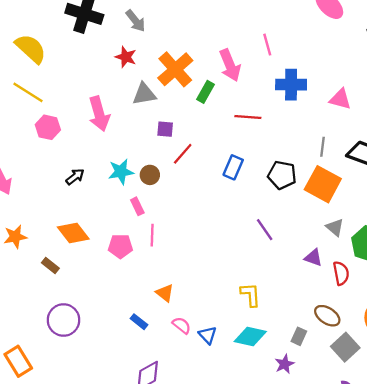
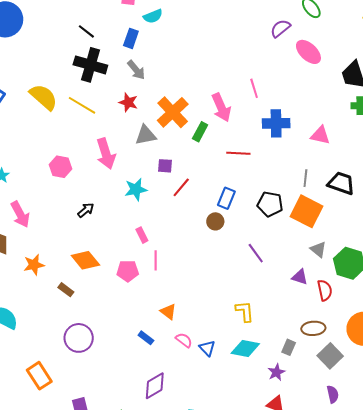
yellow line: (28, 92) -> (82, 105), moved
cyan star: (121, 172) -> (136, 189), moved
brown circle: (150, 175) -> (215, 221), moved
brown ellipse: (327, 316) -> (313, 328), turned -35

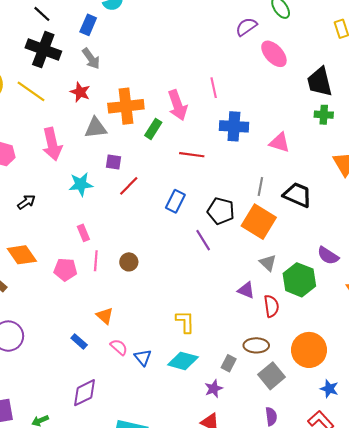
orange cross: (173, 112) -> (126, 106), turned 32
brown circle: (215, 221) -> (129, 262), moved
purple line: (256, 253) -> (203, 240), moved

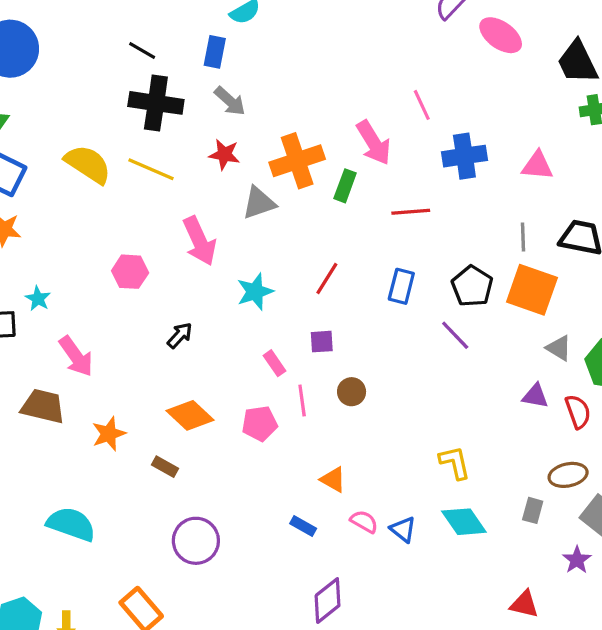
purple square: (113, 162) -> (322, 342), moved
black pentagon: (221, 211) -> (472, 286), turned 30
cyan diamond: (183, 361) -> (464, 522), turned 52
purple star: (214, 389) -> (577, 560), moved

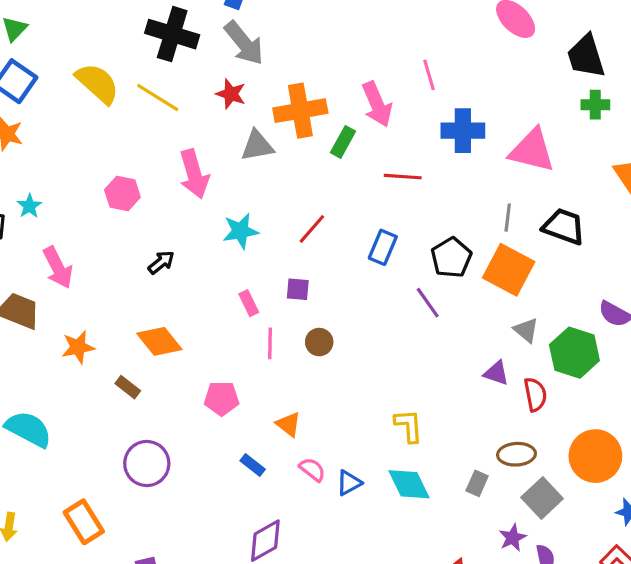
gray arrow: (230, 101) -> (244, 43), size x1.4
pink triangle: (537, 166) -> (532, 150), size x1.5
pink pentagon: (260, 423) -> (222, 398), moved
blue triangle: (403, 529) -> (349, 483), turned 44

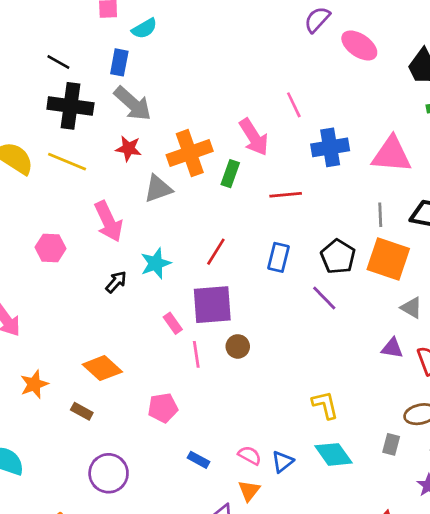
black arrow: (161, 262) -> (116, 282), moved
purple square: (298, 289) -> (212, 305), size x2.0
orange triangle: (289, 424) -> (249, 491), moved, turned 40

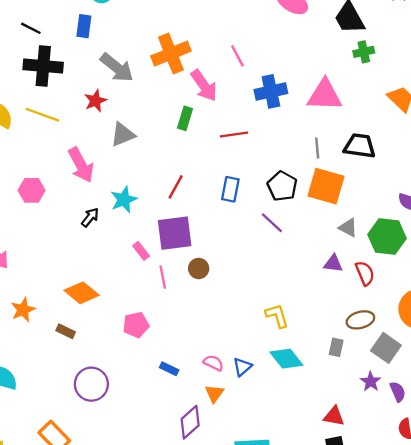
gray arrow: (133, 104) -> (117, 68), moved
red star: (129, 149) -> (95, 101), turned -30
orange cross: (190, 153) -> (171, 54), moved

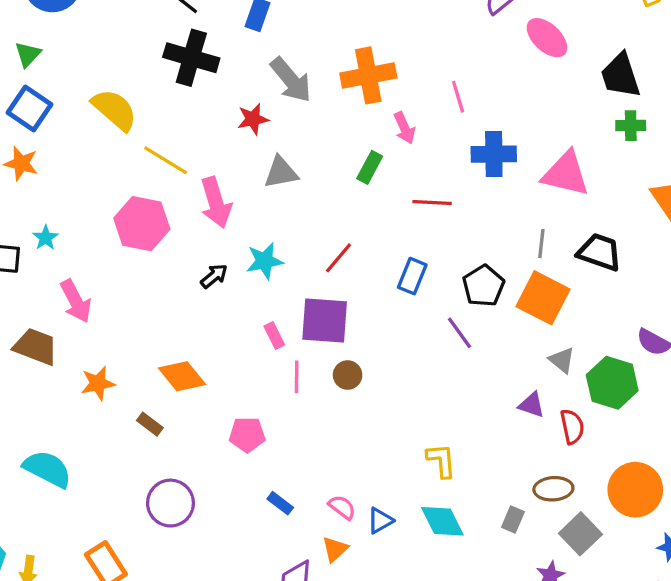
pink arrow: (204, 86) -> (404, 128), size x0.7
yellow line: (42, 115) -> (166, 160), moved
pink hexagon: (32, 190) -> (142, 224), size x1.5

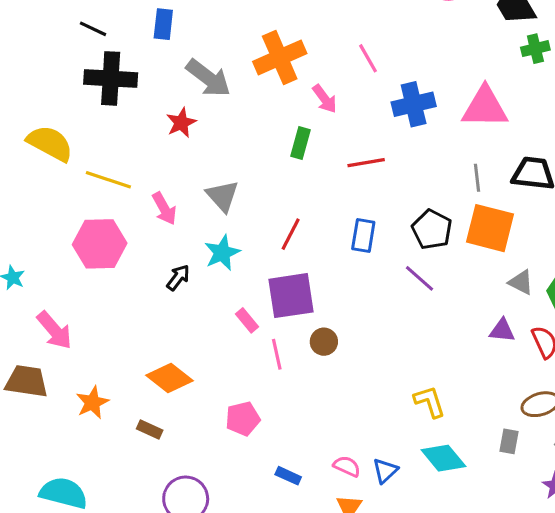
gray triangle: (281, 172) -> (222, 196), moved, turned -48
pink arrow: (216, 202) -> (164, 208), size x0.7

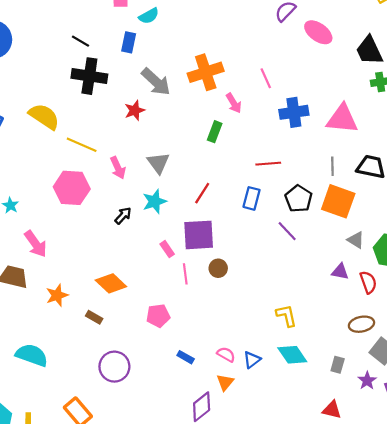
red line: (366, 163) -> (268, 164), moved
gray rectangle: (509, 441) -> (338, 365), moved

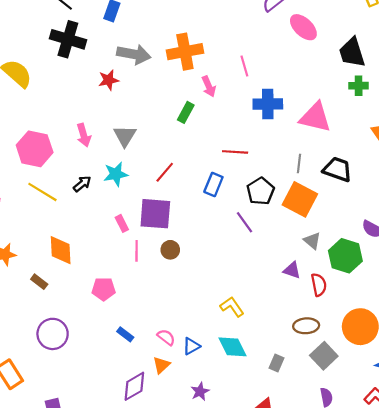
gray arrow: (156, 82) -> (134, 54), turned -40
yellow line: (82, 145) -> (42, 192), moved
orange diamond: (111, 283) -> (61, 250), turned 36
yellow L-shape: (286, 316) -> (232, 307), turned -30
purple star: (367, 381) -> (200, 392), moved

